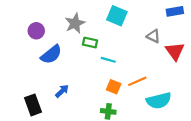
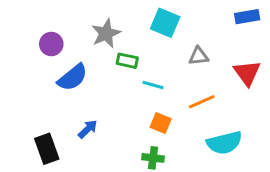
gray triangle: (153, 36) -> (199, 56), moved, turned -32
orange line: (137, 81) -> (202, 102), moved

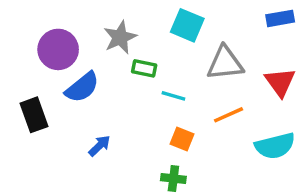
purple circle: (51, 44) -> (58, 49), size x1.5
gray triangle: (199, 56) -> (225, 63), size x1.6
cyan semicircle: (224, 143) -> (275, 146), moved
black rectangle: (47, 149) -> (34, 115), moved

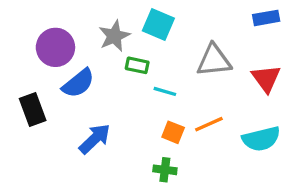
cyan square: (187, 25) -> (158, 24), moved
orange line: (229, 115) -> (209, 124), moved
blue arrow: (99, 146) -> (95, 139), size x1.5

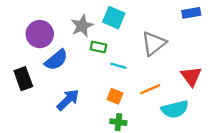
gray triangle: (214, 60) -> (154, 43), turned -32
red triangle: (266, 78) -> (191, 76), moved
orange square: (173, 132) -> (115, 96), moved
cyan semicircle: (261, 139) -> (175, 109), moved

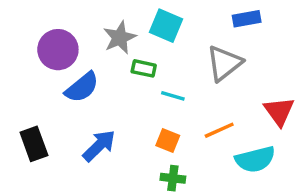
blue rectangle: (191, 13) -> (247, 19), moved
black rectangle: (23, 79) -> (34, 144), moved

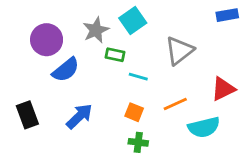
blue rectangle: (247, 19) -> (227, 15), moved
cyan square: (166, 26) -> (133, 21), turned 32
red triangle: (279, 111) -> (223, 89), turned 40

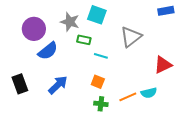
cyan square: (133, 21) -> (97, 15), turned -36
gray star: (96, 30) -> (70, 22), turned -30
orange line: (175, 104) -> (128, 97), moved
cyan semicircle: (204, 127) -> (149, 93), size x0.7

